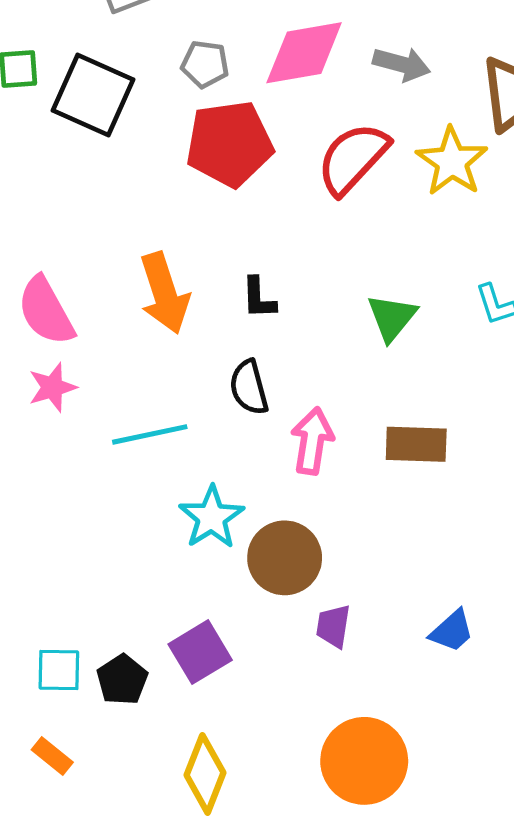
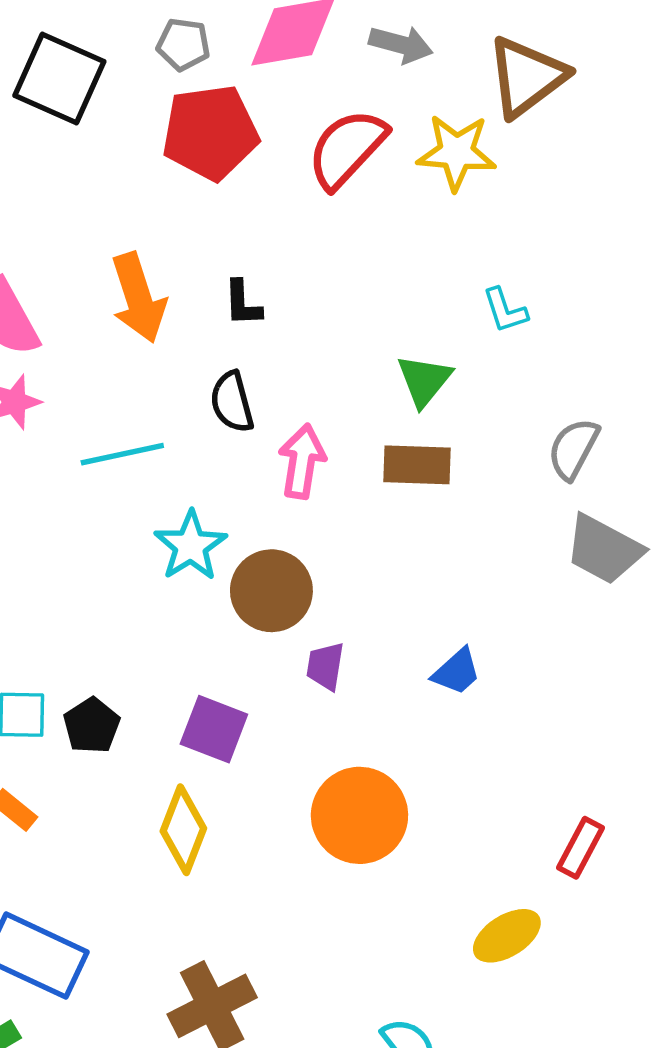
yellow star: (452, 162) -> (457, 152), turned -30
green triangle: (392, 318) -> (424, 380), moved
purple square: (200, 652) -> (214, 729), moved, turned -38

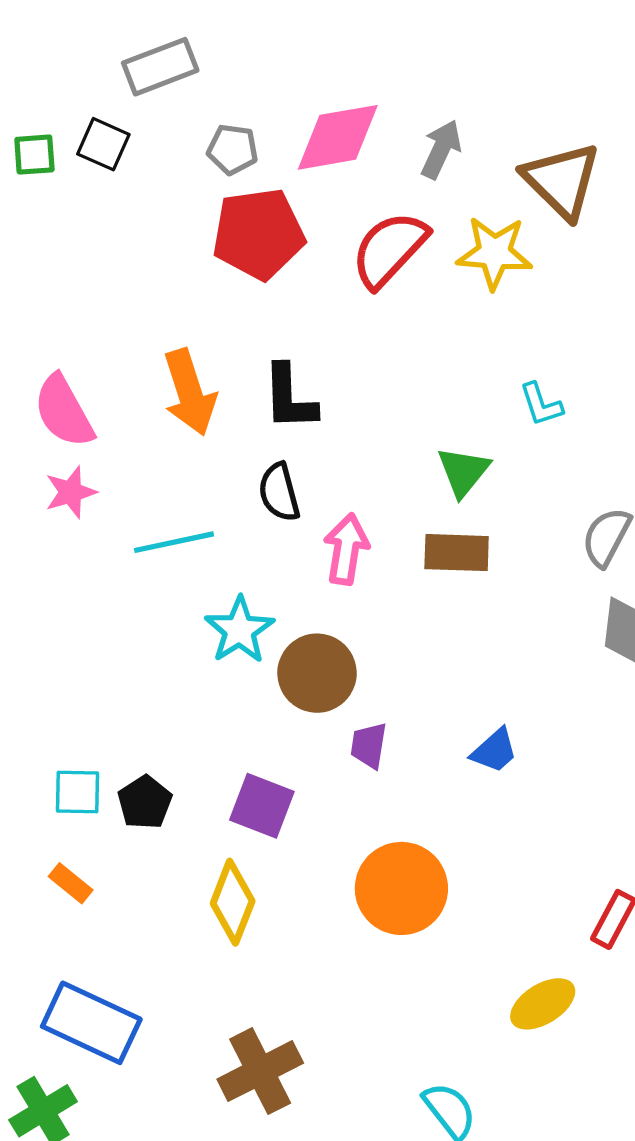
gray arrow: (401, 44) -> (441, 149), turned -80
brown triangle: (527, 77) -> (562, 180), turned -38
black square: (59, 79) -> (103, 144), moved, size x0.6
black L-shape: (243, 303) -> (289, 397), size x1.5

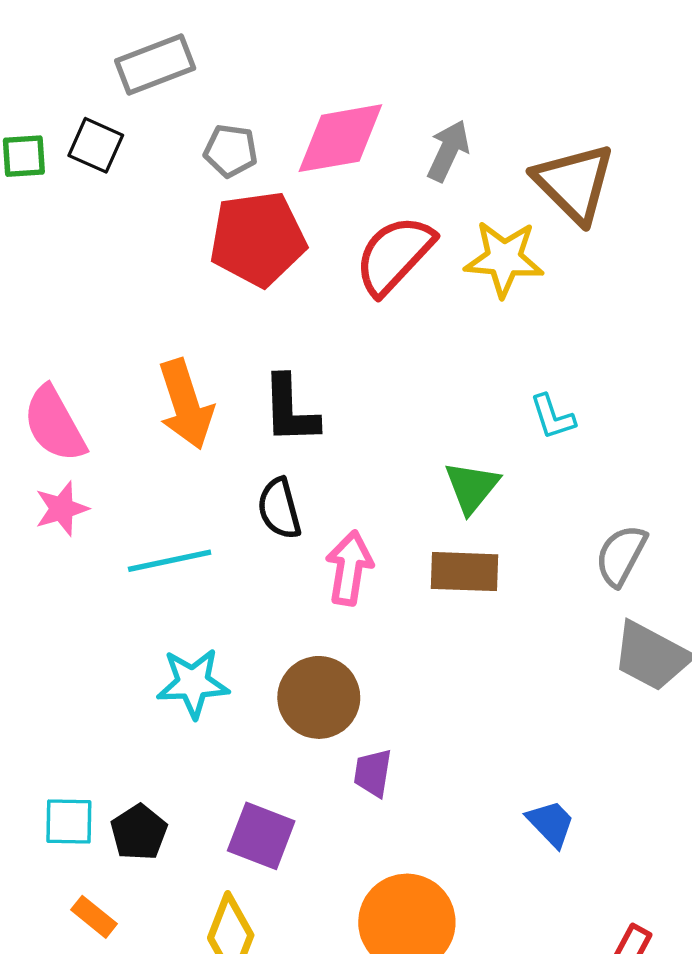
cyan star: (239, 630) -> (193, 683), moved, turned 30
blue trapezoid: (494, 751) -> (551, 823), moved, turned -92
orange rectangle: (71, 883) -> (94, 917), moved

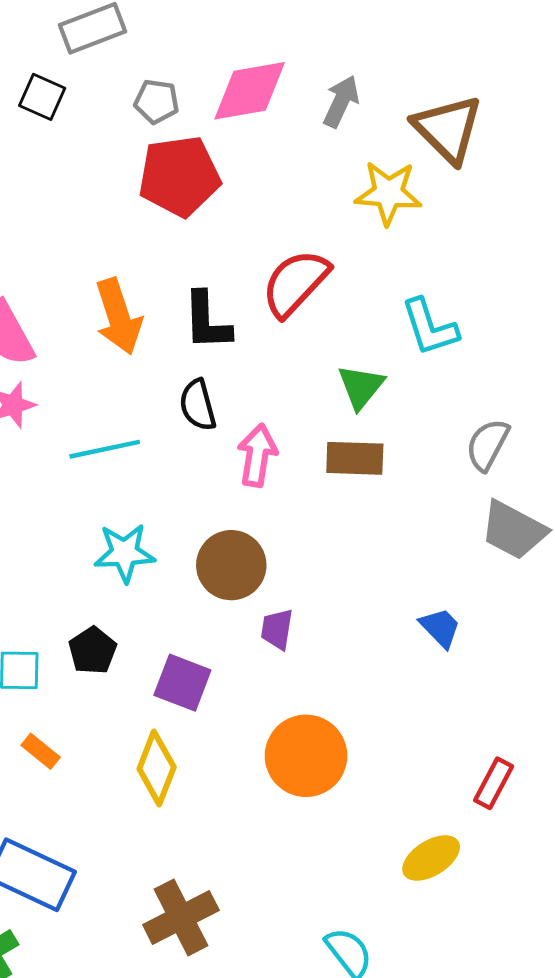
red semicircle: (394, 255) -> (295, 283), moved
cyan L-shape: (553, 417) -> (430, 327), size x1.5
blue trapezoid: (551, 823) -> (440, 628), moved
black pentagon: (139, 832) -> (92, 651), moved

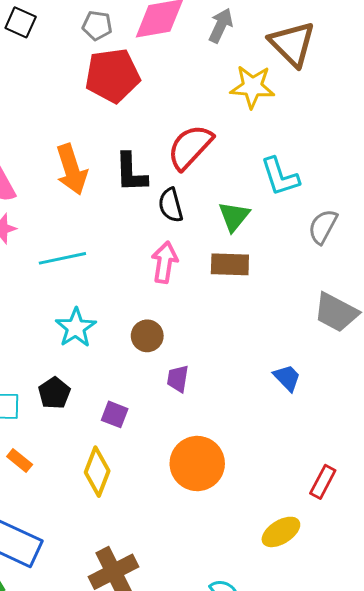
black semicircle: (198, 405) -> (171, 205), moved
gray semicircle: (488, 445) -> (323, 227), moved
cyan star: (125, 553) -> (76, 328), turned -30
brown circle: (231, 565) -> (147, 336), size x0.7
purple square: (182, 683) -> (115, 414), size x0.7

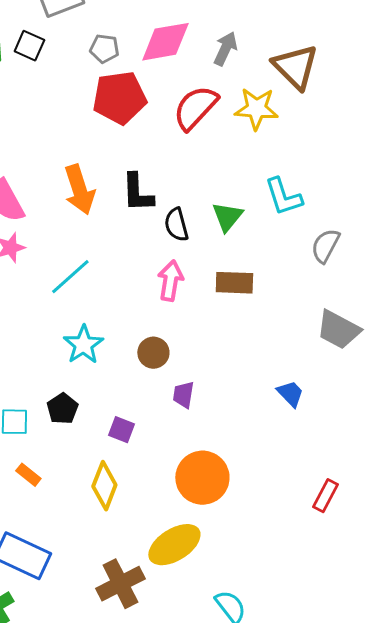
red semicircle: (190, 147) -> (195, 108), moved
green triangle: (234, 216) -> (227, 217), moved
cyan line: (62, 258) -> (70, 277), turned -30
yellow ellipse: (281, 532) -> (174, 545), moved, size x1.4

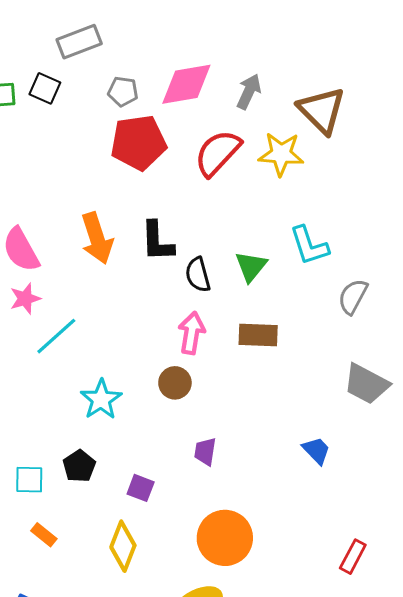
cyan line: (70, 277) -> (56, 336), moved
brown circle: (153, 353) -> (175, 383), moved

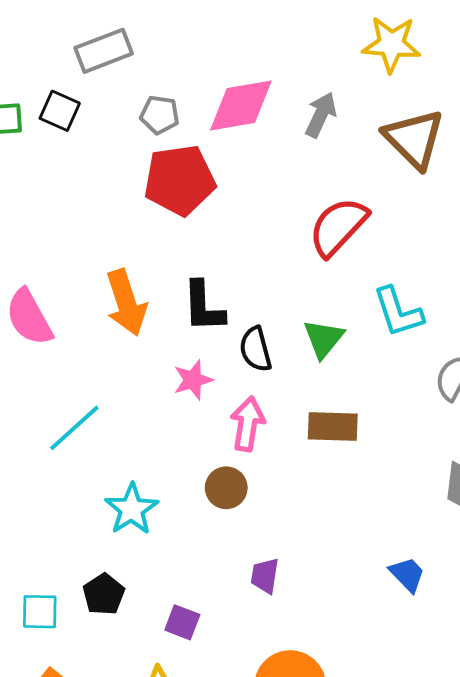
red semicircle: (218, 153) -> (338, 227), moved
yellow star: (281, 154) -> (391, 44), moved
pink star: (25, 299) -> (193, 380), moved

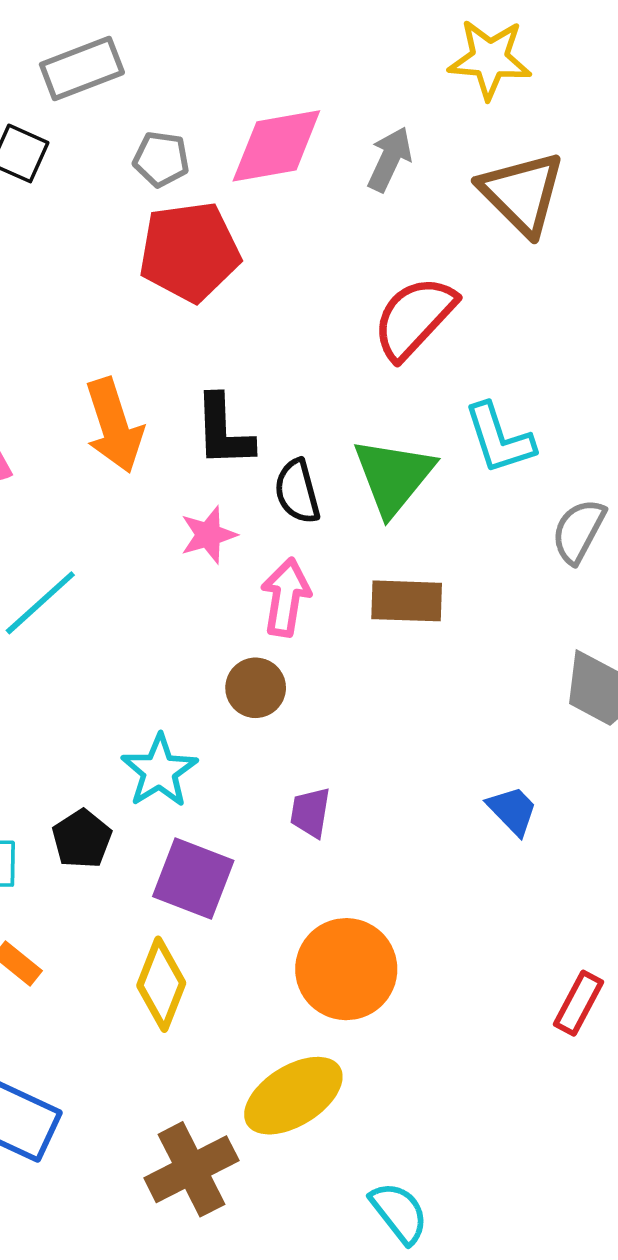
green triangle: (323, 339) -> (393, 476), size x1.4
cyan star: (132, 509) -> (159, 771), moved
purple square: (182, 622) -> (193, 879), size x1.6

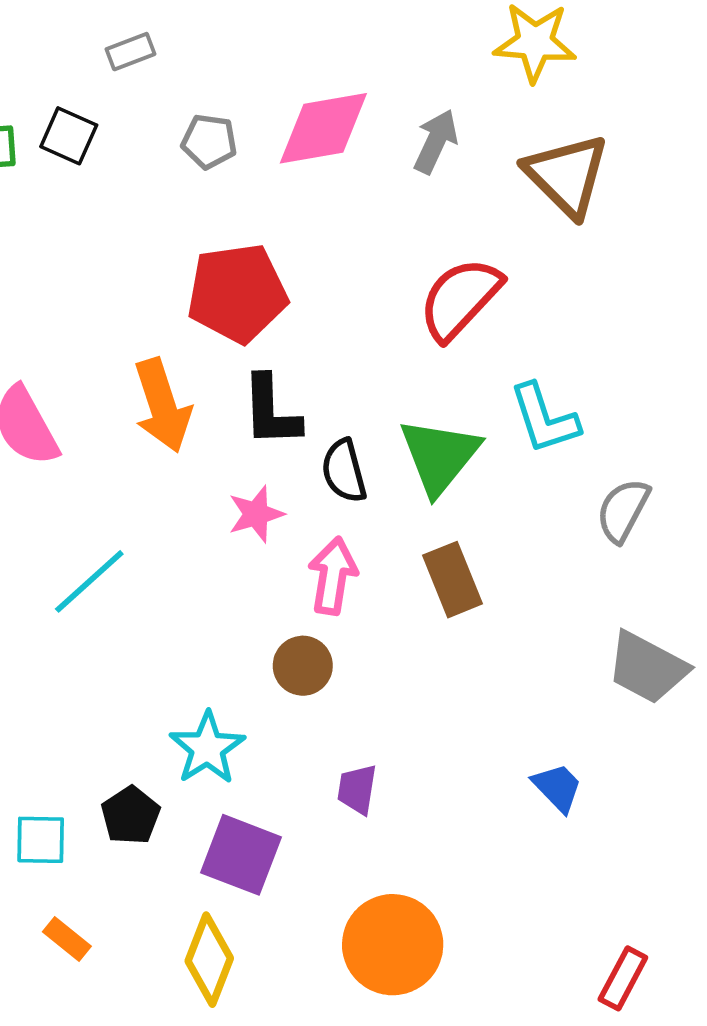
gray rectangle: (82, 68) -> (131, 52), size x0.6
red pentagon: (190, 252) -> (237, 293), moved
brown rectangle: (407, 601) -> (453, 580), turned 66

